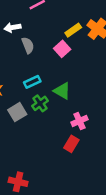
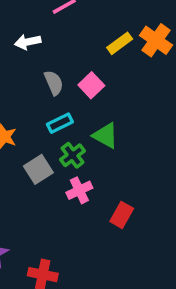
gray semicircle: (28, 45) -> (54, 83), moved
pink square: (62, 49) -> (91, 85), moved
pink cross: (79, 121) -> (79, 190), moved

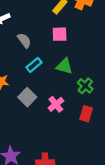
pink square: (91, 85) -> (60, 34), moved, turned -35
green cross: (73, 155) -> (85, 86), moved

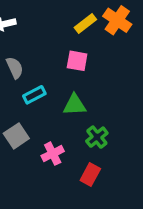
gray semicircle: (24, 40) -> (15, 68), moved
green triangle: (64, 66) -> (75, 105), turned -30

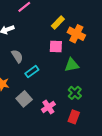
orange cross: (117, 20) -> (76, 34), moved
green triangle: (75, 105) -> (72, 65), moved

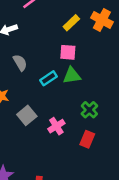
orange cross: (76, 34) -> (102, 20), moved
green triangle: (72, 65) -> (72, 76), moved
cyan rectangle: (32, 72) -> (49, 78), moved

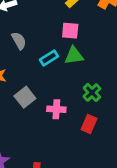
pink cross: (56, 126) -> (56, 109), turned 35

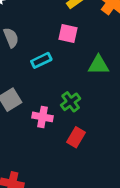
green triangle: (74, 56) -> (99, 65), moved
green cross: (92, 92) -> (71, 102), moved

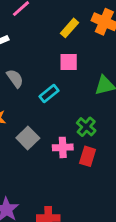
red rectangle: (76, 137) -> (88, 156), moved

